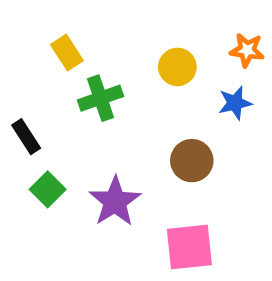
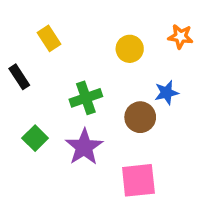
green cross: (100, 98) -> (86, 98), moved
blue star: (235, 103) -> (167, 93), moved
black rectangle: (26, 137) -> (19, 77), moved

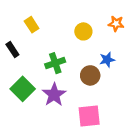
green square: (35, 138) -> (23, 89), size x1.5

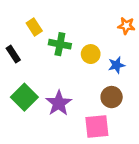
yellow circle: (83, 31) -> (91, 54), moved
green cross: (55, 63) -> (60, 44), moved, turned 30
brown circle: (90, 75) -> (112, 97), moved

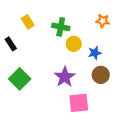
green cross: (60, 44) -> (61, 27), moved
brown circle: (112, 97) -> (101, 75), moved
purple star: (59, 103) -> (65, 77), moved

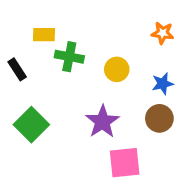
yellow rectangle: (28, 22) -> (44, 35), turned -56
green cross: (61, 27) -> (69, 57), moved
blue star: (95, 53) -> (163, 84), moved

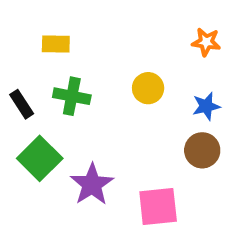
green cross: (69, 57) -> (72, 96), moved
black rectangle: (17, 69) -> (22, 104), moved
purple star: (102, 122) -> (92, 184), moved

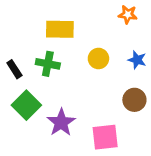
orange star: (206, 42) -> (128, 15), moved
yellow rectangle: (56, 44) -> (60, 29), moved, size x1.5
blue star: (206, 106) -> (137, 60), moved, turned 30

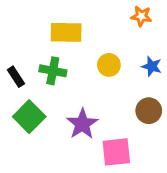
purple star: (61, 122) -> (82, 124), moved

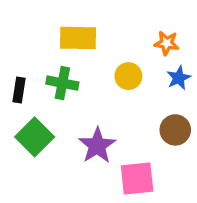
orange star: (141, 16) -> (167, 43), moved
blue star: (152, 66) -> (179, 78), turned 30
black rectangle: (16, 77) -> (19, 90), turned 42

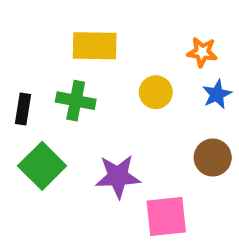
purple star: (97, 146) -> (118, 176), turned 30

